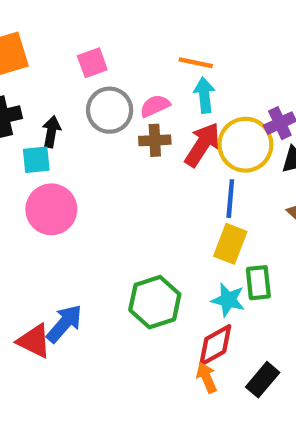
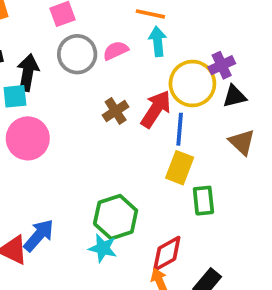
black arrow: (51, 132) -> (28, 73), size x1.4
brown cross: (155, 140) -> (116, 111), moved, turned -30
red arrow: (202, 145) -> (156, 109), moved
cyan star: (228, 300) -> (103, 248), moved

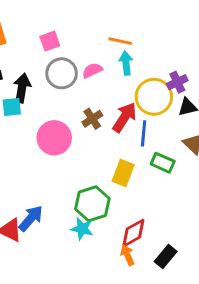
pink circle: (28, 138) -> (54, 138), moved
yellow rectangle: (180, 168) -> (123, 173), moved
green rectangle: (203, 201) -> (163, 163), moved, turned -60

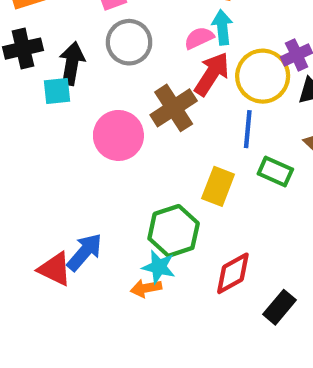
pink semicircle: (92, 70) -> (199, 38), moved
red arrow: (125, 117) -> (212, 74), moved
brown cross: (92, 119) -> (174, 108), size x1.5
orange arrow: (127, 255) -> (146, 288), moved, turned -78

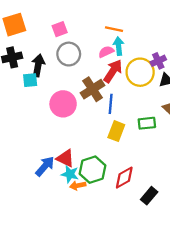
blue line: (248, 129) -> (111, 104), moved
green rectangle: (275, 172) -> (147, 123), turned -30
green hexagon: (174, 231) -> (93, 170), moved
cyan star: (159, 267) -> (70, 174), moved
red triangle: (55, 269) -> (65, 158), moved

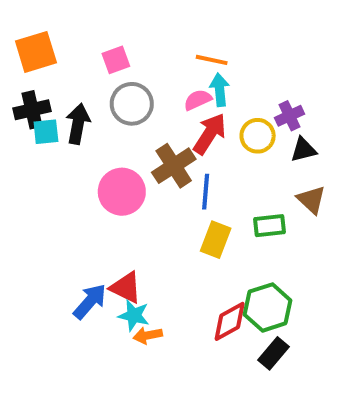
yellow circle: (140, 72) -> (258, 136), size x0.7
cyan square: (30, 80) -> (46, 132), moved
green hexagon: (93, 170) -> (268, 307), moved

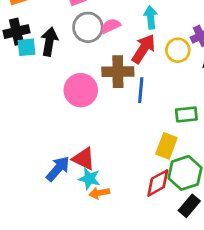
pink semicircle: (198, 100) -> (111, 26), moved
brown cross: (174, 166) -> (118, 72), turned 32
yellow rectangle: (216, 240) -> (166, 146), moved

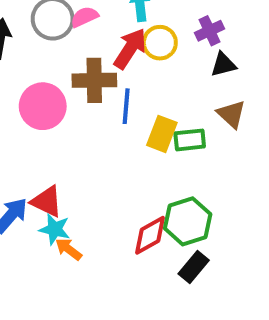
yellow circle: (178, 50) -> (160, 43), moved
yellow rectangle: (166, 146) -> (162, 134), moved
orange arrow: (99, 193) -> (69, 249), turned 48

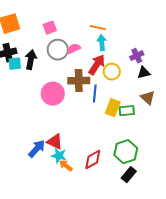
yellow circle: (160, 43) -> (112, 72), moved
red diamond: (150, 235) -> (93, 160), moved

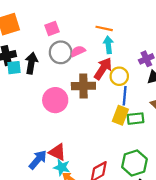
blue line: (95, 94) -> (125, 96), moved

